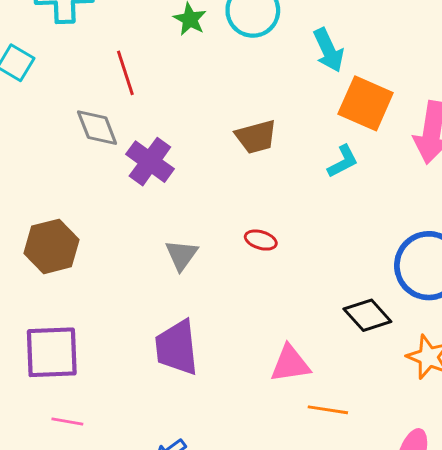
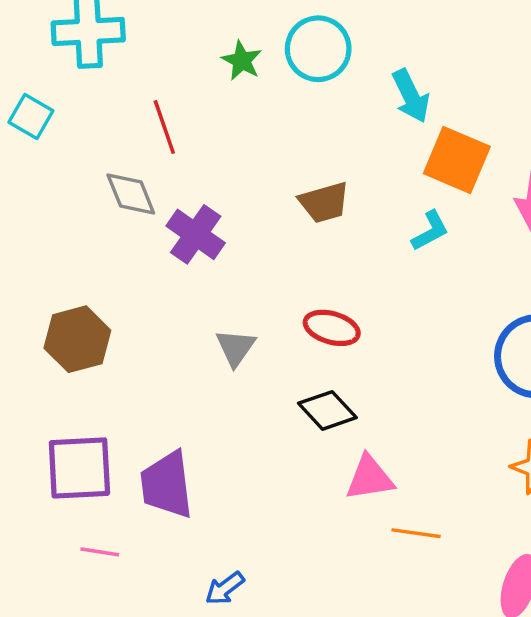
red ellipse: (261, 240) -> (332, 328), size x1.4
black diamond: (367, 315) -> (327, 410), moved
purple trapezoid: (177, 348) -> (167, 485), moved

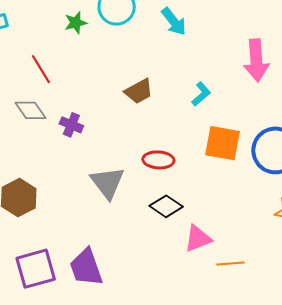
green star: (242, 61) -> (76, 23), turned -30
orange square: (457, 160) -> (222, 143), moved
purple cross: (196, 234) -> (71, 125), size x0.7
gray triangle: (236, 348) -> (107, 183), size x1.5

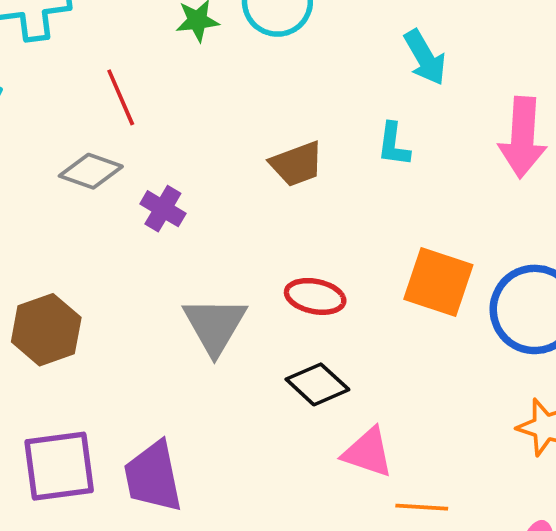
cyan arrow: (174, 21) -> (425, 58), moved
cyan L-shape: (201, 94) -> (394, 145), moved, turned 130
gray diamond: (30, 110) -> (91, 171), turned -44
pink triangle: (198, 238) -> (368, 452), turned 32

